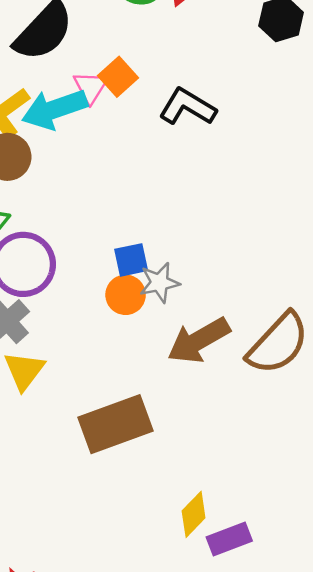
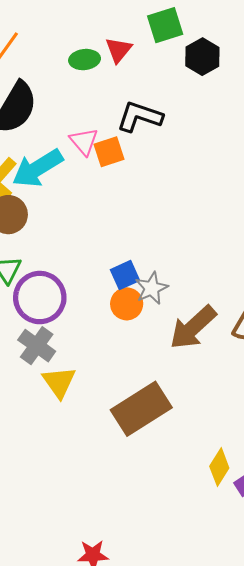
orange square: (118, 77) -> (109, 152), moved, turned 36
pink triangle: (91, 87) -> (84, 142), moved
black L-shape: (187, 107) -> (140, 117), moved

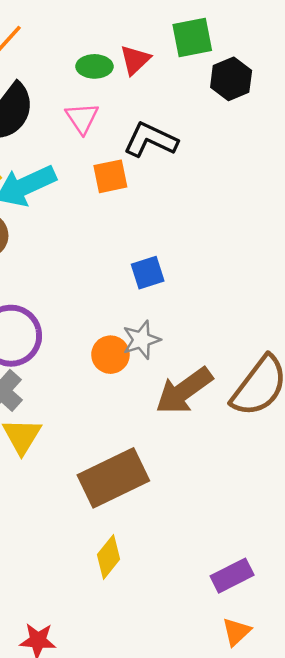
pink triangle: (84, 142) -> (82, 118), moved
blue square: (125, 275) -> (148, 273), moved
yellow diamond: (219, 467) -> (109, 557), moved

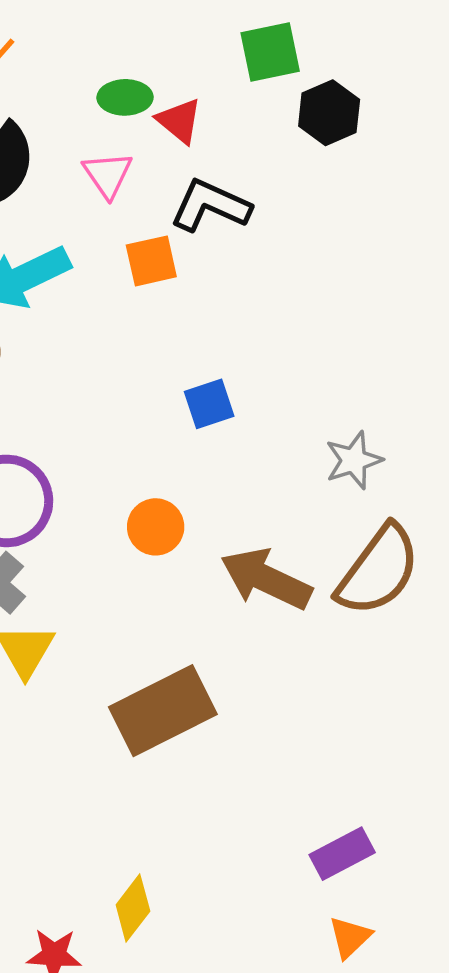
red triangle: (135, 60) -> (179, 121), moved, turned -36
gray star: (141, 340) -> (354, 460), moved
brown arrow: (184, 391) -> (266, 579), turned 62
yellow diamond: (109, 557) -> (133, 908), moved

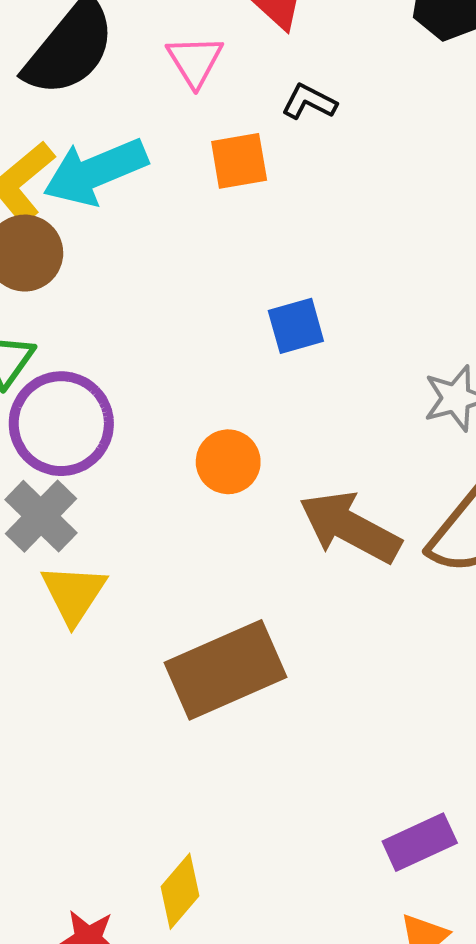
black L-shape: (210, 206) -> (309, 102), size x0.6

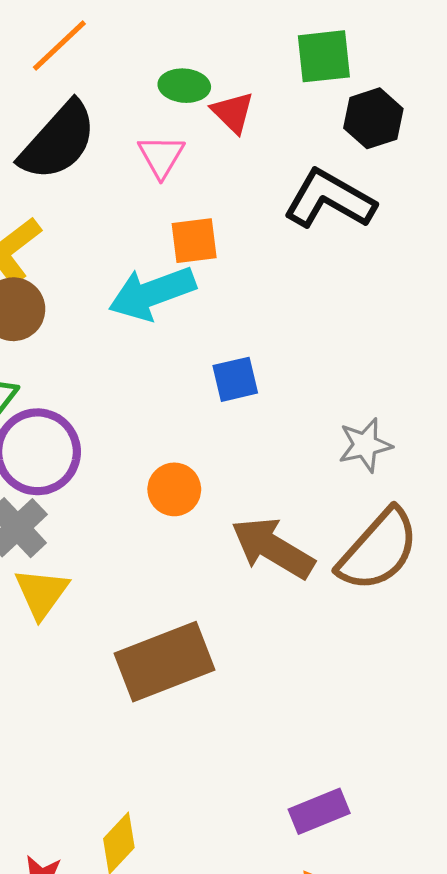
black L-shape: (309, 102) -> (329, 199), moved, size x2.0
cyan arrow: (95, 172) -> (152, 293), moved

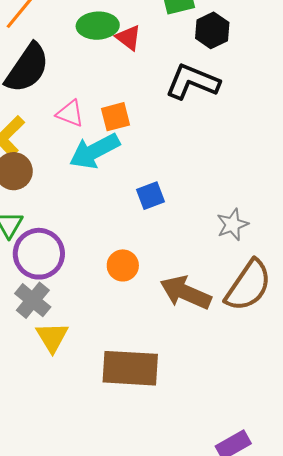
green ellipse: (184, 86) -> (98, 26), size x1.4
pink triangle: (161, 156) -> (70, 113), moved, turned -32
brown rectangle: (164, 662) -> (130, 368), turned 32

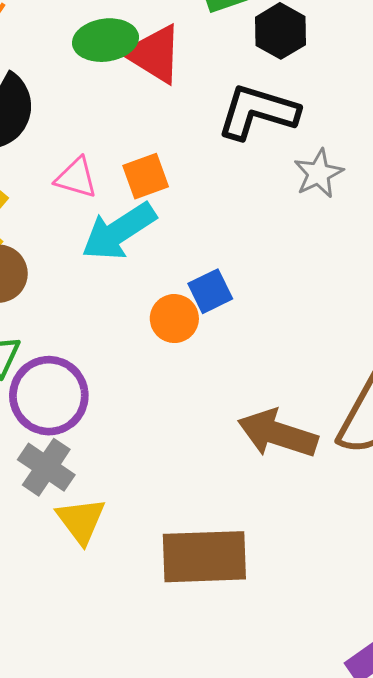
red triangle: (128, 38) -> (154, 54), size x1.5
gray star: (232, 225) -> (318, 173), moved
orange circle: (123, 265) -> (174, 319), moved

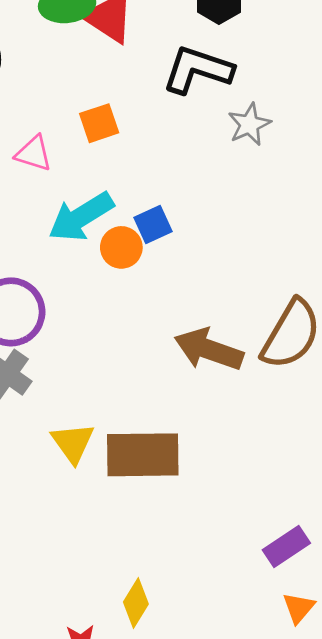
pink triangle: (76, 178) -> (34, 154), moved
cyan arrow: (119, 231) -> (81, 217), moved
yellow triangle: (81, 520) -> (73, 443), moved

